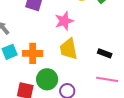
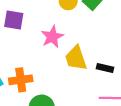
yellow trapezoid: (69, 49) -> (76, 58), moved

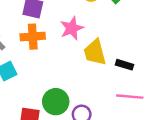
orange cross: (21, 80) -> (33, 37), moved

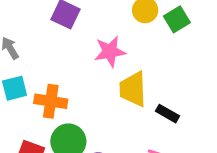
orange cross: (33, 37) -> (51, 101), moved

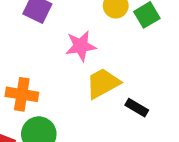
yellow trapezoid: (133, 89) -> (103, 83), turned 63

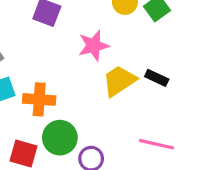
black rectangle: (137, 108) -> (157, 78), moved

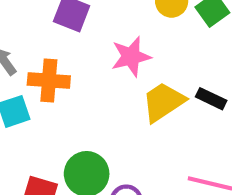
orange cross: (39, 99) -> (49, 80), moved

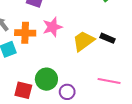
pink star: (131, 57) -> (52, 27), moved

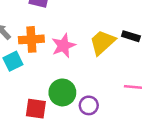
pink star: (52, 27) -> (63, 46), moved

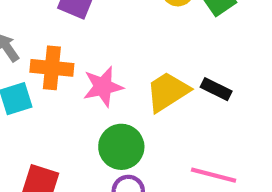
green circle: (62, 92) -> (121, 147), moved

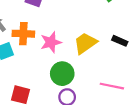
black rectangle: (216, 89) -> (120, 41), moved

